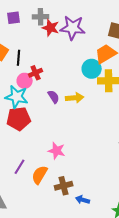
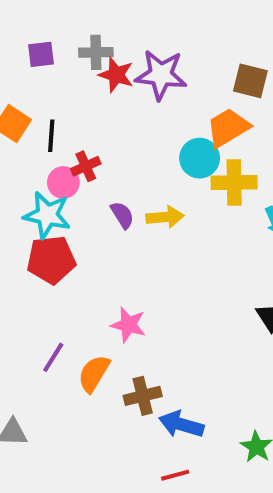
blue arrow: (83, 200) -> (181, 424), size x1.5

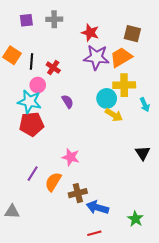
red star: (116, 75) -> (90, 33), moved
purple star: (161, 75) -> (96, 57), moved
cyan circle: (200, 158) -> (107, 98), moved
red cross: (86, 166) -> (53, 68), moved, turned -32
yellow arrow: (165, 217) -> (114, 115), moved, turned 36

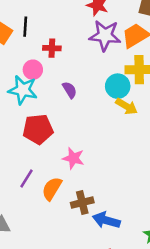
black line: (32, 61) -> (25, 27), moved
red cross: (53, 68) -> (52, 48), turned -32
red pentagon: (32, 124) -> (38, 129), moved

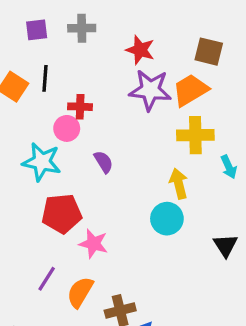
pink circle: (33, 70) -> (67, 128), moved
cyan circle: (118, 86) -> (167, 219), moved
yellow arrow: (127, 106) -> (179, 184), turned -135
pink star: (73, 158) -> (93, 244), moved

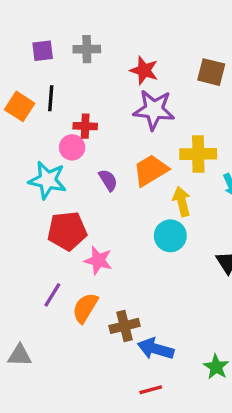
orange trapezoid: (190, 90) -> (151, 170), moved

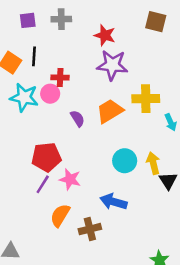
brown square: (211, 72) -> (156, 22), moved
cyan star: (47, 180) -> (24, 97), moved
yellow arrow: (182, 201) -> (153, 163), moved
purple line: (52, 295) -> (43, 184), moved
blue arrow: (156, 349) -> (113, 202), moved

